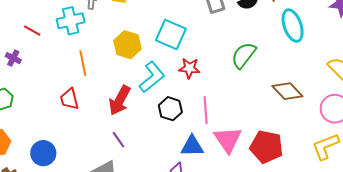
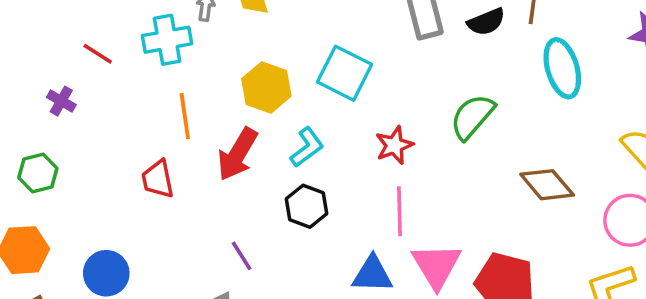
red star: (189, 68) -> (394, 145), moved, turned -30
cyan L-shape: (152, 77) -> (307, 147), size x0.7
red arrow: (120, 100) -> (237, 154), moved
black hexagon: (170, 109) -> (307, 206), moved

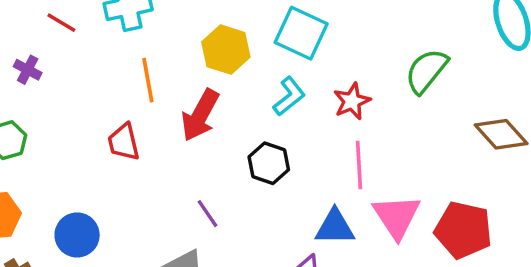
cyan L-shape: (307, 147) -> (289, 96), moved

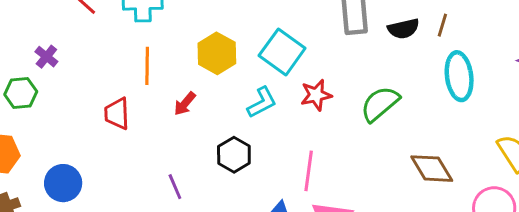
purple cross: (28, 70) -> (46, 57), moved
red star: (352, 101) -> (316, 95), moved
red arrow: (200, 115) -> (185, 104), size x0.6

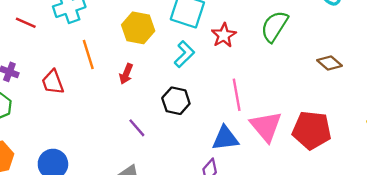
red trapezoid: (117, 114) -> (53, 82), moved
brown diamond: (432, 169) -> (330, 63), size x0.7
purple line: (175, 187) -> (137, 128), moved

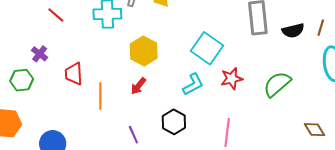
red line: (26, 23) -> (56, 15), moved
yellow hexagon: (138, 28) -> (144, 51), moved
orange line: (88, 54) -> (100, 96), moved

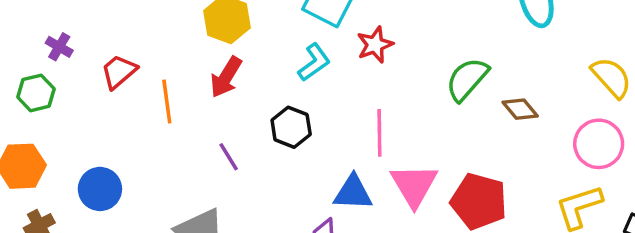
red trapezoid: (74, 74) -> (119, 72), turned 60
green semicircle: (277, 84) -> (467, 79), moved
red arrow: (138, 86) -> (226, 77), size x1.4

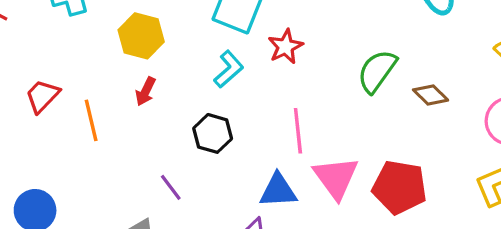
red arrow: (226, 77) -> (146, 91), size x0.7
purple line: (229, 157) -> (171, 187), moved

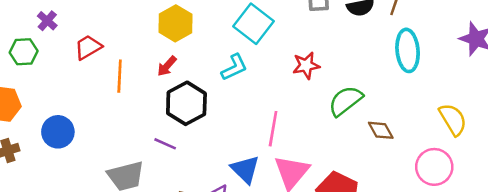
red star: (285, 47) -> (306, 65), moved
black hexagon: (213, 133) -> (186, 103), moved, size x1.4
purple line: (171, 187) -> (165, 144), turned -45
blue triangle: (278, 191) -> (245, 169), turned 32

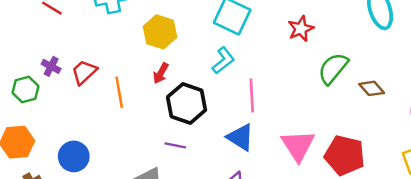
purple cross: (47, 21) -> (51, 66), moved
red star: (306, 65) -> (301, 29), moved
pink line: (273, 129) -> (252, 95), moved
blue triangle: (245, 169) -> (240, 137), moved

